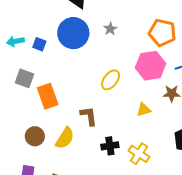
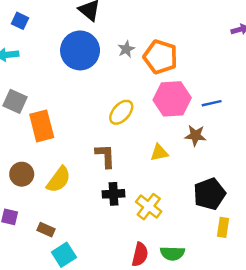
orange pentagon: (162, 33) -> (160, 57), moved
blue square: (39, 44) -> (20, 21), moved
brown L-shape: (89, 116) -> (105, 156), moved

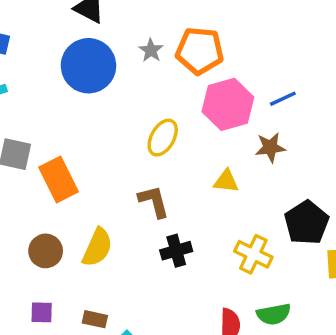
yellow triangle: (159, 153) -> (226, 181), turned 30
yellow cross: (149, 207) -> (253, 254), moved

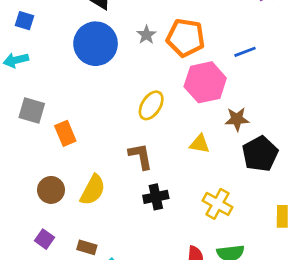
blue line: (283, 99) -> (245, 52), moved
orange rectangle: (59, 180) -> (65, 133), size x0.7
black pentagon: (307, 223) -> (260, 154), moved
purple square: (42, 312) -> (45, 239), turned 30

